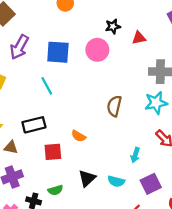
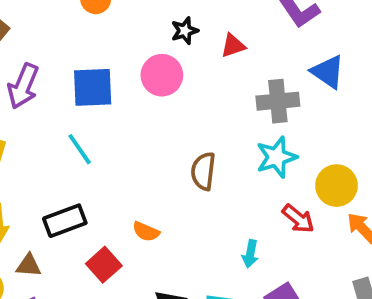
red square: (53, 152) -> (104, 265), turned -30

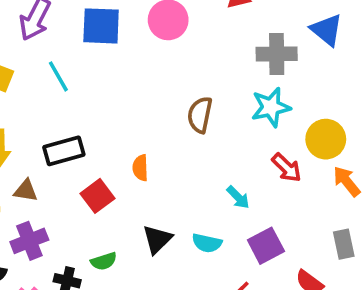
cyan line: (80, 149) -> (58, 76), moved
orange semicircle: (146, 232) -> (140, 168), turned 60
cyan arrow: (250, 254) -> (238, 197), turned -60

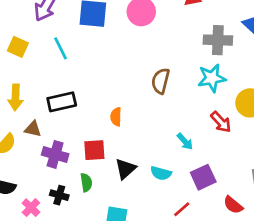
red square: (98, 196) -> (94, 150), moved, turned 30
purple cross: (29, 241) -> (55, 154), moved, turned 35
green semicircle: (104, 261) -> (86, 182), turned -84

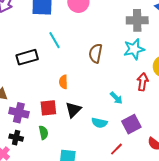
cyan line: (60, 48) -> (54, 40), moved
black rectangle: (62, 102) -> (27, 57), moved
red arrow: (221, 122) -> (143, 82), turned -126
black triangle: (125, 169) -> (73, 110), moved
black cross: (59, 195) -> (16, 138), moved

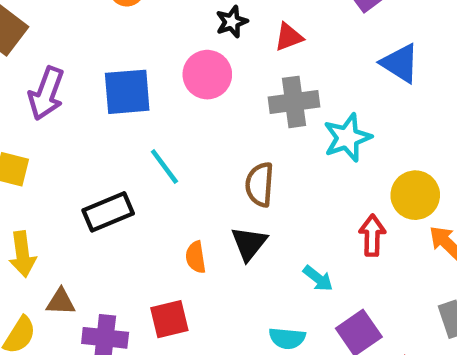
gray cross: (137, 20) -> (294, 102), moved
cyan star: (134, 49) -> (347, 138), moved
black triangle: (73, 110) -> (249, 243), moved

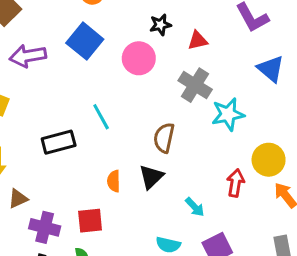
blue square: (127, 92) -> (85, 41), moved, turned 36
purple arrow: (46, 93) -> (28, 56), turned 52
gray cross: (294, 102) -> (195, 85), turned 32
brown triangle: (61, 302) -> (18, 199), turned -35

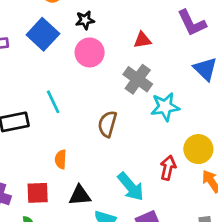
black star: (160, 25) -> (85, 20), moved
black triangle: (151, 177) -> (80, 195), moved, turned 35
cyan arrow: (195, 207) -> (131, 187), size x1.6

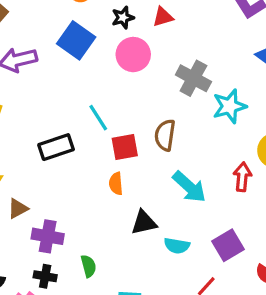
red triangle: (142, 40) -> (163, 17), moved
cyan arrow: (131, 187) -> (189, 187), moved
red square: (38, 193) -> (125, 147), moved

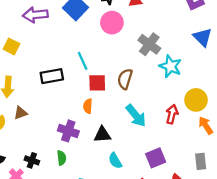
cyan star: (230, 106) -> (170, 66), turned 30
purple cross: (48, 236) -> (68, 131), moved
cyan semicircle: (177, 246) -> (115, 161), moved, turned 42

